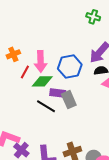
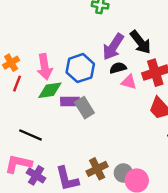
red line: (25, 72) -> (17, 84), moved
black line: (46, 106) -> (30, 135), moved

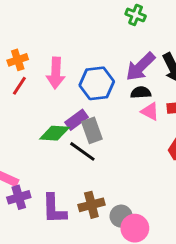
green diamond: (50, 90) -> (55, 133), moved
purple rectangle: (70, 102) -> (77, 120), turned -48
black line: (30, 135) -> (82, 151), moved
purple cross: (36, 175) -> (19, 197), turned 30

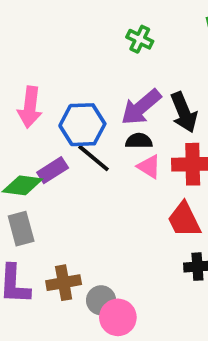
gray rectangle: (92, 130) -> (21, 229), moved
black line: (82, 151) -> (94, 158), moved

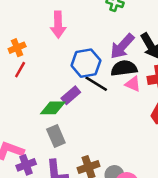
pink arrow: (30, 107) -> (58, 25), moved
black semicircle: (139, 141) -> (124, 68), size x1.5

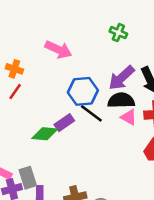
pink arrow: (58, 25) -> (58, 50), turned -70
orange cross: (17, 48) -> (14, 69), turned 35
gray rectangle: (56, 136) -> (28, 178), moved

